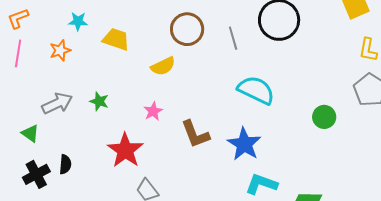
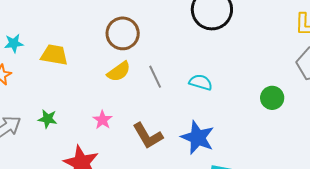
gray line: (233, 38) -> (155, 77), moved
yellow semicircle: (163, 66) -> (119, 72), moved
cyan semicircle: (256, 90) -> (201, 82), size x0.6

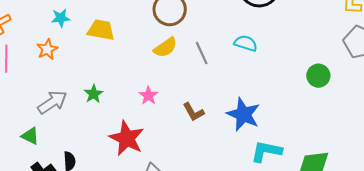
cyan semicircle: (201, 82) -> (246, 43), moved
green star: (48, 119) -> (94, 94), turned 30
brown L-shape: (148, 136) -> (193, 112), size x0.7

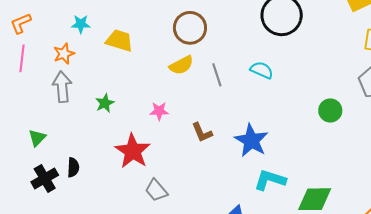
pink star: (148, 96) -> (159, 111), turned 30
gray arrow: (52, 102) -> (62, 87), moved, turned -68
green triangle: (30, 136) -> (37, 138), turned 42

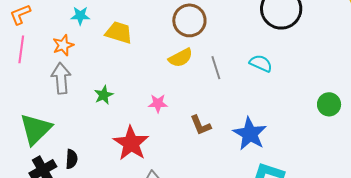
green triangle: (37, 138) -> (36, 129), size x1.8

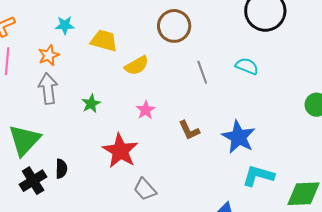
yellow semicircle: (181, 58) -> (137, 66), moved
pink star: (158, 103) -> (146, 110), turned -30

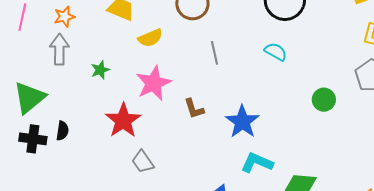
cyan semicircle: (247, 66) -> (276, 52), moved
pink star: (146, 110) -> (154, 83), size x1.8
black cross: (33, 181) -> (33, 139), turned 32

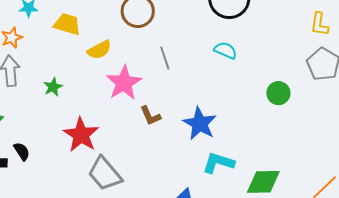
pink star: (154, 83) -> (124, 83), moved
black semicircle: (62, 131) -> (22, 151), turned -36
gray trapezoid: (143, 162) -> (105, 174), size x1.5

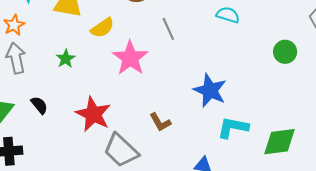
green star: (53, 87) -> (66, 59), moved
brown L-shape: (150, 116) -> (160, 122), moved
black semicircle: (22, 151) -> (39, 105), moved

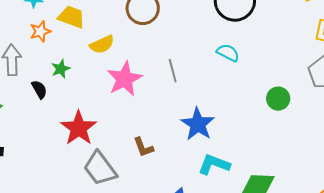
orange star: (14, 25) -> (40, 31), moved
gray line: (168, 29) -> (173, 71), moved
black semicircle: (39, 105) -> (39, 89), moved

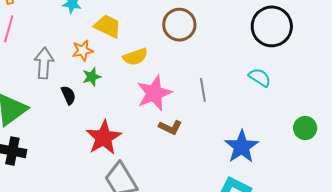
orange star: (40, 31) -> (83, 51), moved
blue star: (198, 124) -> (242, 147), moved
brown L-shape: (143, 147) -> (170, 127), moved, turned -50

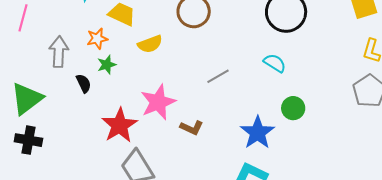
gray line: (203, 90) -> (218, 76), turned 70
pink star: (154, 93) -> (158, 102), moved
brown L-shape: (170, 127) -> (192, 128), moved
green circle: (305, 128) -> (293, 108), moved

